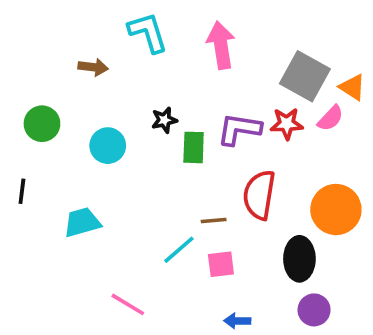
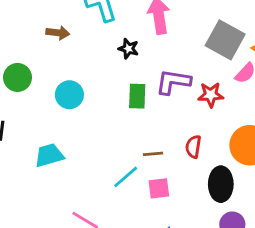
black star: (164, 120) -> (129, 49), moved, turned 30
red star: (287, 124) -> (211, 95), moved
red semicircle: (259, 195) -> (193, 147), moved, size x0.6

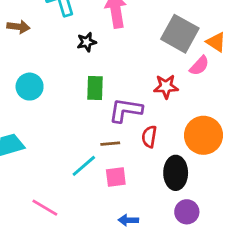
black star: (129, 49) -> (87, 42), turned -30
purple L-shape: (173, 82) -> (126, 110), moved

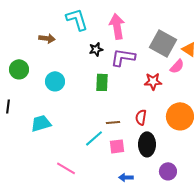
purple L-shape: (126, 110) -> (123, 57), moved
black ellipse: (176, 173) -> (147, 144), moved

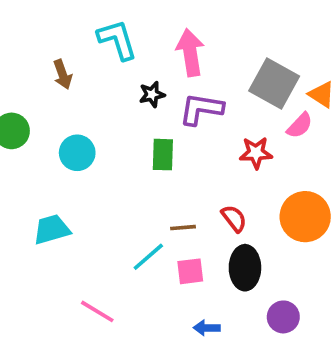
brown arrow: (47, 38) -> (63, 74), turned 63
red semicircle: (141, 117) -> (234, 218), turned 133

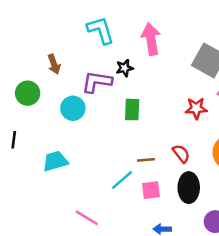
brown arrow: (63, 74) -> (54, 64), moved
purple L-shape: (201, 109) -> (97, 82), moved

